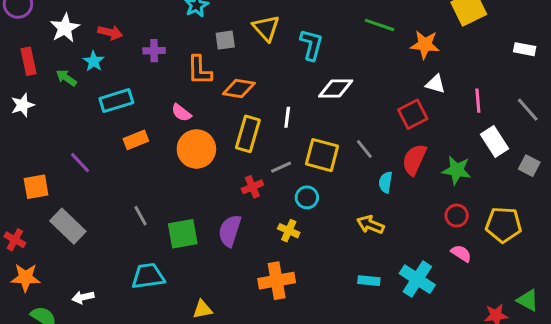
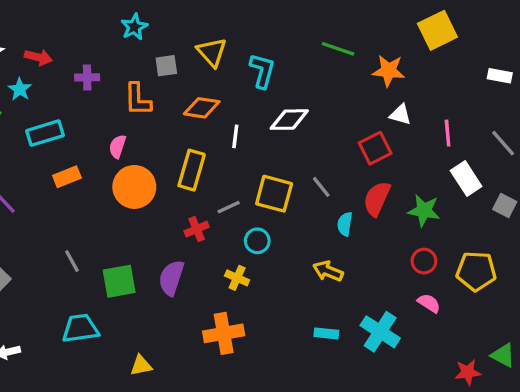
orange diamond: (239, 88) -> (202, 108), moved
pink semicircle: (181, 113) -> (117, 147), turned 70
white line: (287, 117) -> (235, 136), moved

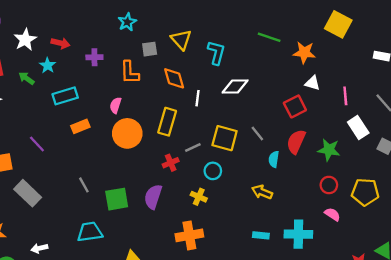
yellow square: (437, 30) -> (338, 24), turned -36
orange diamond: (202, 108) -> (174, 78), turned 65
cyan cross: (380, 332) -> (298, 234), turned -32

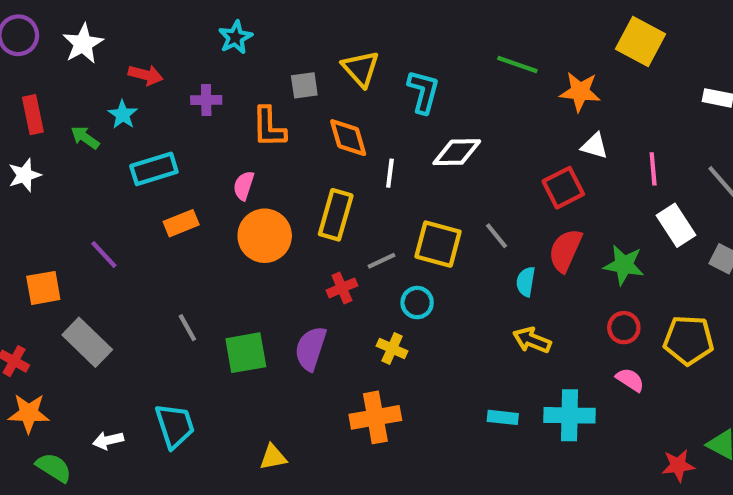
cyan star: (127, 22) -> (235, 37), moved
white star: (25, 40) -> (83, 44), moved
yellow arrow: (262, 192) -> (532, 340), moved
cyan trapezoid: (90, 232) -> (175, 426), moved, turned 80

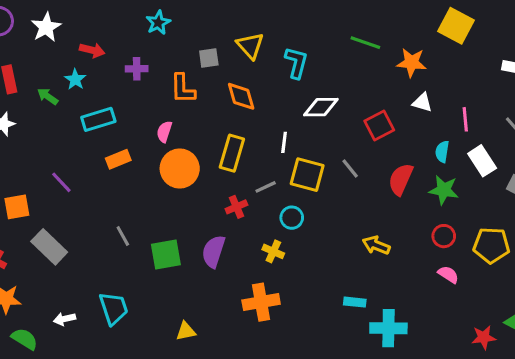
white line: (390, 173) -> (284, 142), moved
red square: (563, 188) -> (379, 126), moved
cyan semicircle: (526, 282) -> (442, 152), moved
cyan cross: (570, 415) -> (388, 328), moved

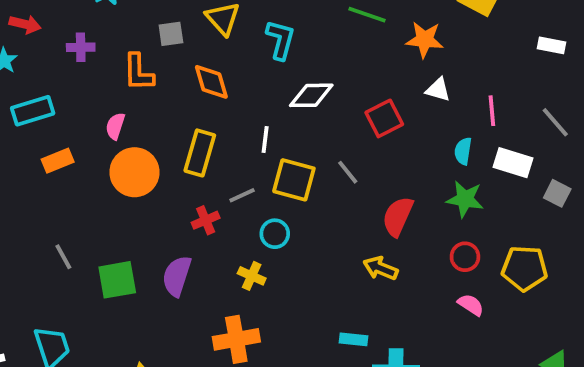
white rectangle: (482, 161) -> (513, 163), turned -40
red semicircle: (401, 179) -> (398, 216), moved

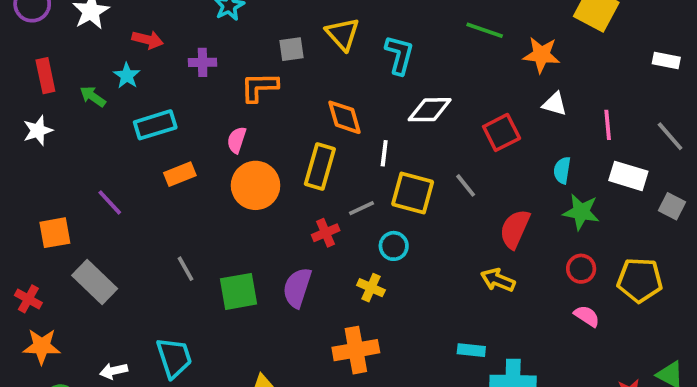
orange L-shape: (138, 72) -> (259, 87), turned 90
orange diamond: (211, 82) -> (344, 117), moved
cyan semicircle: (463, 151) -> (562, 170), moved

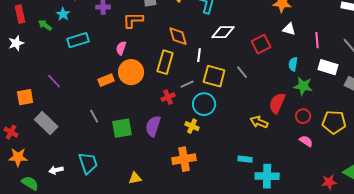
orange rectangle: (180, 174) -> (106, 80), moved
red semicircle: (515, 229) -> (277, 103), moved
cyan circle: (394, 246) -> (204, 104), size x1.5

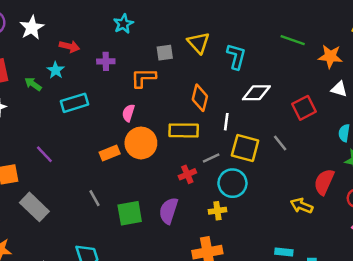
orange diamond: (178, 36) -> (200, 98), turned 30
yellow rectangle: (165, 62) -> (184, 130), turned 75
yellow cross: (192, 126) -> (217, 211), turned -32

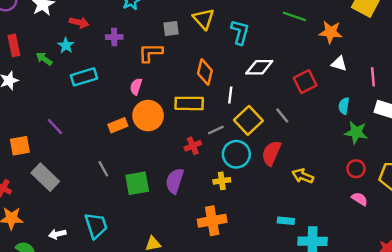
yellow square: (245, 148) -> (248, 120), turned 32
red semicircle: (324, 182) -> (271, 153), moved

